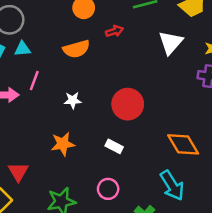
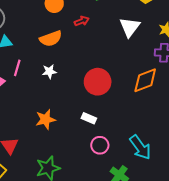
white star: (73, 100) -> (49, 72), moved
orange diamond: (183, 144) -> (145, 80), moved, turned -76
pink circle: (108, 189) -> (100, 145), moved

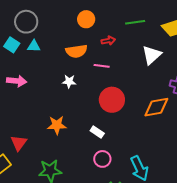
pink line: (17, 68) -> (102, 66), moved, turned 70

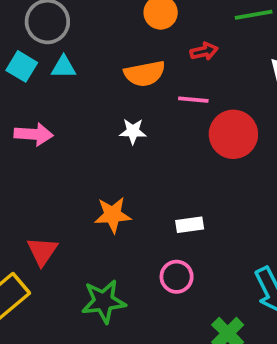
red circle: (112, 100) -> (233, 134), moved
white rectangle: (97, 132) -> (190, 225), turned -40
pink circle: (102, 159) -> (177, 277), moved

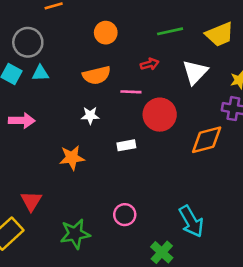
red arrow: (204, 51) -> (150, 64), moved
orange star: (113, 215) -> (72, 158), moved
white rectangle: (190, 225) -> (126, 145), moved

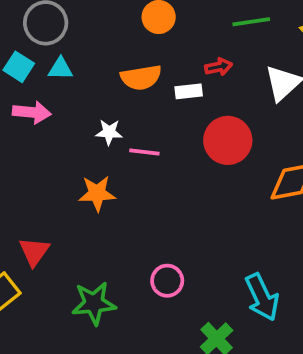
pink line: (131, 92) -> (144, 152), moved
white star: (90, 116) -> (109, 132), moved
pink arrow: (22, 121) -> (32, 112), moved
white rectangle: (126, 145) -> (189, 91), moved

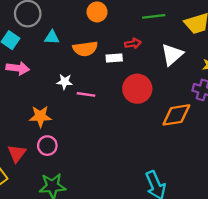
cyan triangle: (60, 69) -> (52, 37), moved
orange star: (97, 193) -> (40, 116), moved
pink circle: (167, 281) -> (47, 146), moved

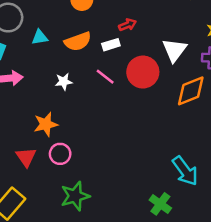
white triangle: (172, 55) -> (175, 50), moved
pink line: (86, 94) -> (105, 77), moved, turned 42
red triangle: (17, 153) -> (26, 157), moved

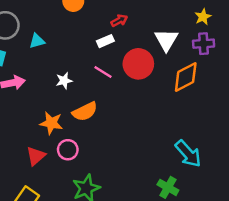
orange semicircle: (78, 41) -> (85, 112), moved
orange star: (46, 124) -> (51, 123), turned 30
red triangle: (26, 157) -> (36, 156), turned 30

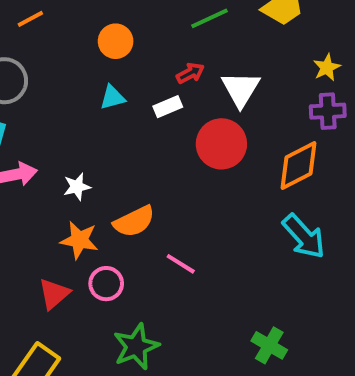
white triangle: (166, 40) -> (241, 89), moved
cyan triangle: (37, 41) -> (113, 97), moved
pink line: (103, 72) -> (181, 264), moved
white star: (64, 81) -> (77, 187), moved
cyan arrow: (188, 154) -> (304, 236), moved

